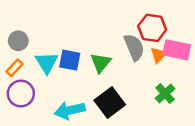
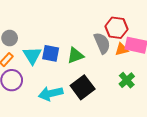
orange triangle: (159, 55) -> (122, 49), turned 32
green triangle: (101, 63) -> (75, 55), turned 30

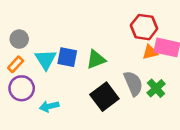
gray semicircle: (102, 43) -> (133, 83), moved
cyan arrow: (51, 94) -> (49, 106), moved, size x0.7

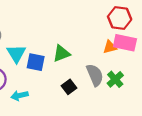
red hexagon: (144, 27) -> (120, 18), moved
blue square: (67, 57) -> (36, 62), moved
black square: (104, 97) -> (69, 87), size x0.6

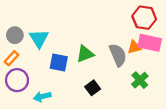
cyan triangle: (16, 54) -> (39, 38), moved
gray semicircle: (95, 75) -> (118, 55), moved

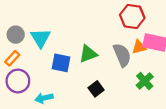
red hexagon: (144, 18) -> (132, 16), moved

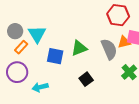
orange rectangle: (12, 58) -> (21, 47), moved

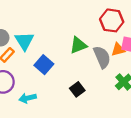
green triangle: (79, 48) -> (78, 45), moved
blue square: (55, 56) -> (44, 65), turned 30

